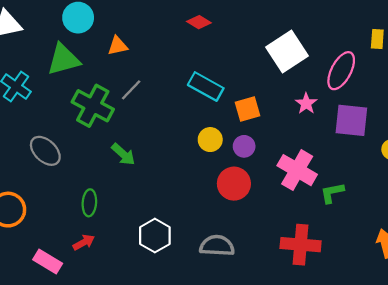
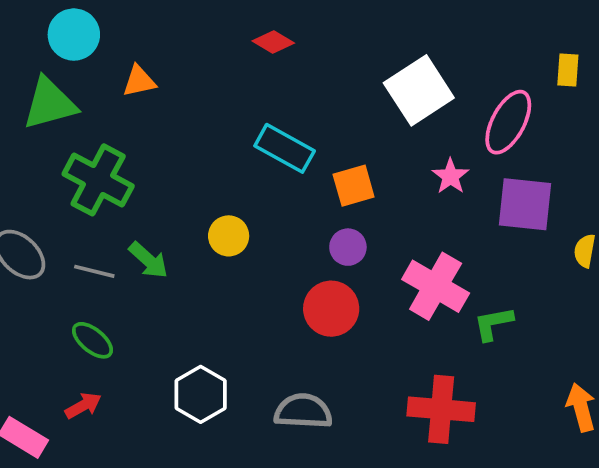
gray line: (131, 90) -> (94, 271), moved, turned 60
yellow circle: (210, 140) -> (229, 236), moved
green ellipse: (89, 203) -> (92, 340), turned -55

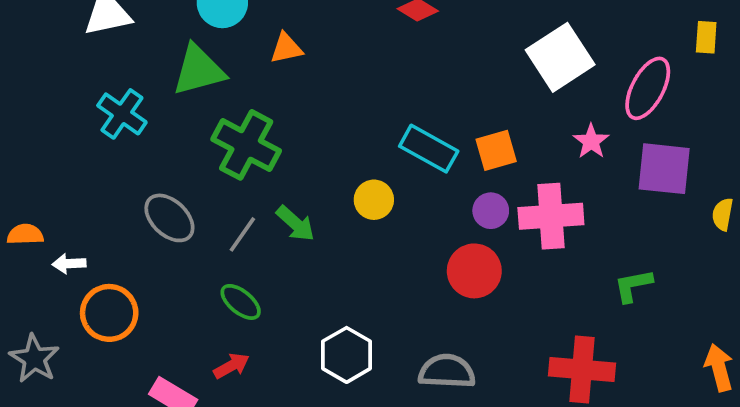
cyan rectangle: (285, 148) -> (429, 149), moved
gray line: (94, 271) -> (242, 234), turned -69
pink cross: (436, 286) -> (551, 216), moved, turned -34

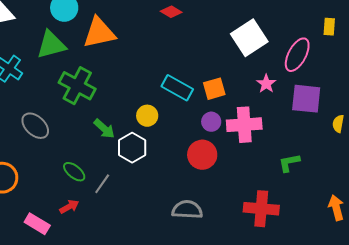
orange triangle: (286, 48) -> (99, 33), size x1.8
gray line: (242, 234) -> (102, 184), moved
white hexagon: (347, 355) -> (132, 148), moved

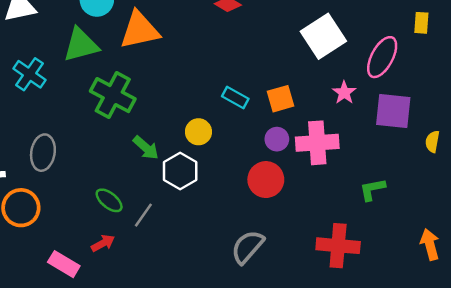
cyan rectangle: (177, 88) -> (235, 97), size x0.7
gray ellipse: (35, 126) -> (43, 153), moved, turned 56
gray semicircle: (187, 210) -> (247, 247), turned -52

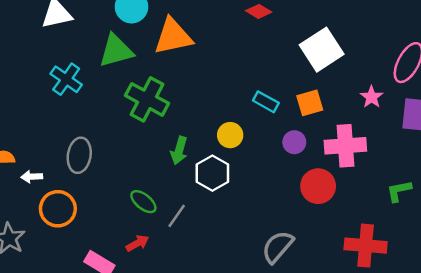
white square: (323, 36) -> (322, 50), moved
purple circle: (277, 139) -> (294, 142), moved
green arrow: (146, 148) -> (179, 151), turned 64
red circle: (266, 180) -> (318, 186), moved

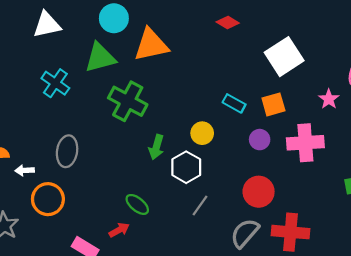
red circle: (318, 186) -> (259, 192), moved
green ellipse: (143, 202) -> (137, 204), moved
gray line: (177, 216) -> (200, 206), moved
red cross: (366, 246) -> (290, 232), moved

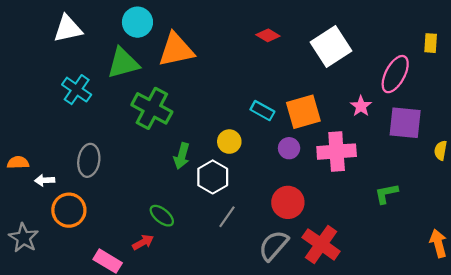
red diamond: (228, 23) -> (268, 35), moved
white square: (284, 57) -> (331, 46), moved
orange square: (273, 104) -> (303, 112), size x1.4
red cross: (290, 232) -> (321, 244), turned 30

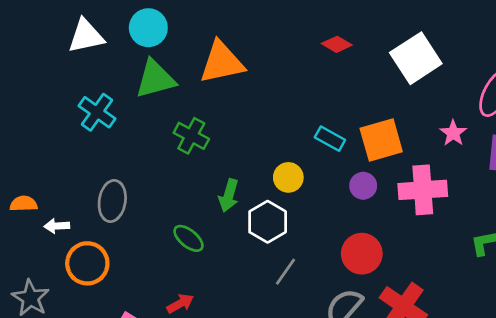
cyan circle: (137, 22) -> (148, 28), moved
green cross: (152, 108) -> (191, 136), size x0.7
green ellipse: (162, 216) -> (189, 238), moved

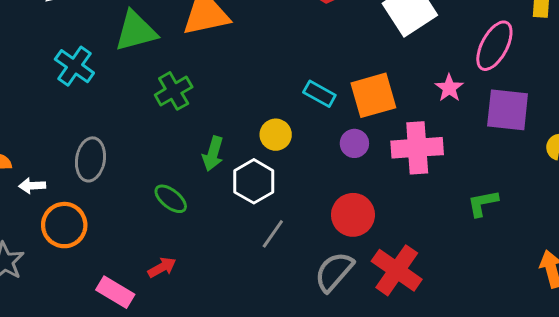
green cross: (191, 136) -> (174, 91), turned 32

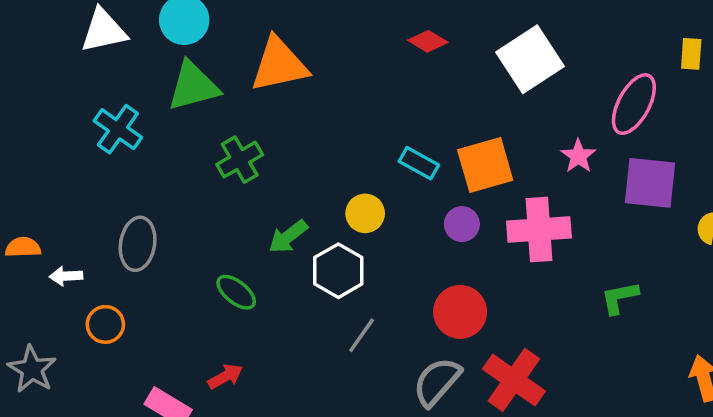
green arrow: (213, 154) -> (288, 237), turned 36
orange circle: (64, 225) -> (105, 324), size x0.7

